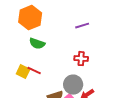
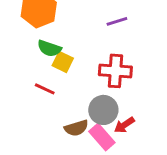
red cross: (81, 59) -> (115, 71), size x1.5
yellow square: (23, 72) -> (63, 62), moved

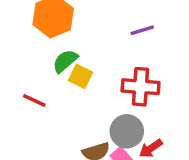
green semicircle: (49, 48) -> (65, 61), turned 120
red line: (45, 89) -> (34, 100), moved

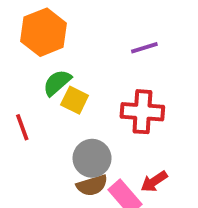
red line: (34, 100) -> (22, 127), turned 45
gray circle: (127, 131) -> (92, 158), moved

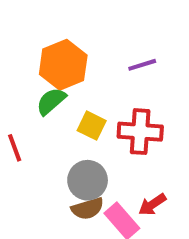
orange hexagon: (44, 32) -> (63, 65), moved
yellow square: (75, 100) -> (92, 126), moved

